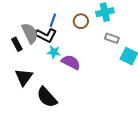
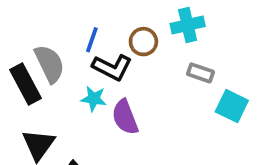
black L-shape: (46, 35) -> (112, 67), moved
black rectangle: (17, 44) -> (26, 84), size x1.5
purple semicircle: (71, 62) -> (125, 117), turned -138

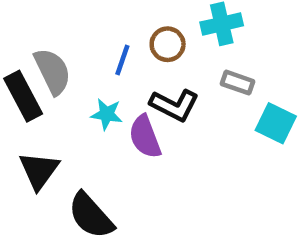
blue line: (92, 40) -> (122, 60), moved
black L-shape: (112, 67) -> (174, 105), moved

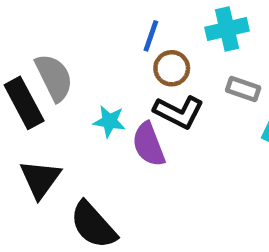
brown circle: (168, 44) -> (172, 68), moved
blue line: (122, 60) -> (151, 36), moved

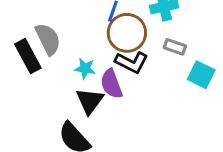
brown circle: (172, 68) -> (127, 33), size x1.6
black triangle: (40, 179) -> (90, 101), moved

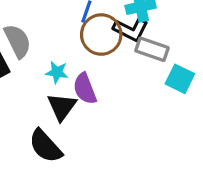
gray rectangle: (175, 47) -> (152, 49), size x1.4
black L-shape: (132, 62) -> (131, 30), moved

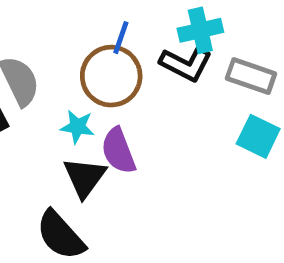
brown circle: (101, 35) -> (111, 76), moved
gray rectangle: (152, 49) -> (251, 76), moved

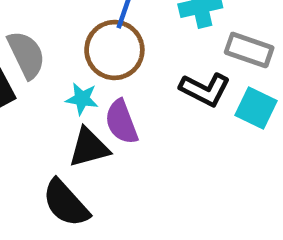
black L-shape: (186, 64) -> (205, 89), moved
black triangle: (85, 177) -> (89, 147), turned 39

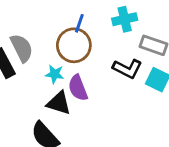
black triangle: (89, 147) -> (59, 103), turned 32

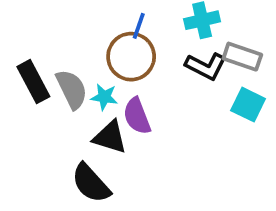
gray semicircle: (22, 48) -> (72, 89), moved
black L-shape: (127, 69) -> (206, 66), moved

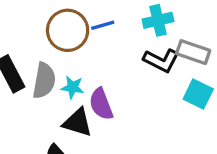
blue line: (139, 26) -> (103, 25), turned 55
brown circle: (131, 57) -> (68, 30), moved
gray semicircle: (72, 89) -> (44, 81), turned 36

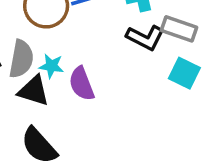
black triangle: (78, 122) -> (34, 91), moved

